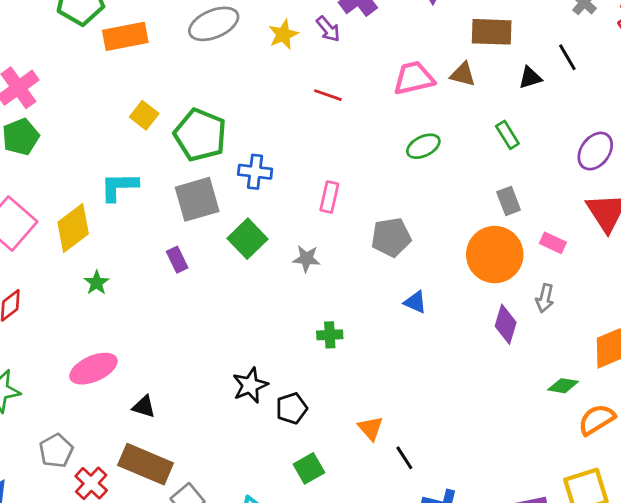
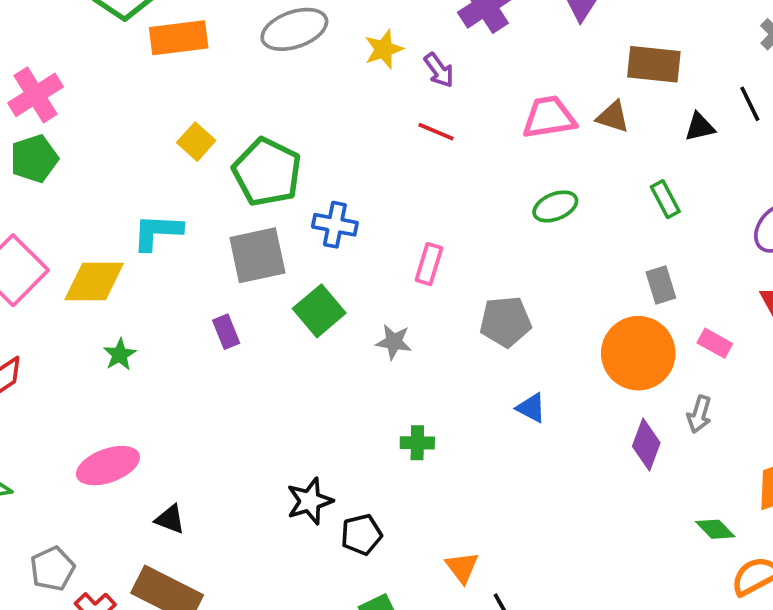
purple arrow: (328, 29) -> (439, 70), moved
yellow diamond: (73, 228) -> (94, 281), turned 33
green diamond: (563, 386) -> (715, 529), turned 32

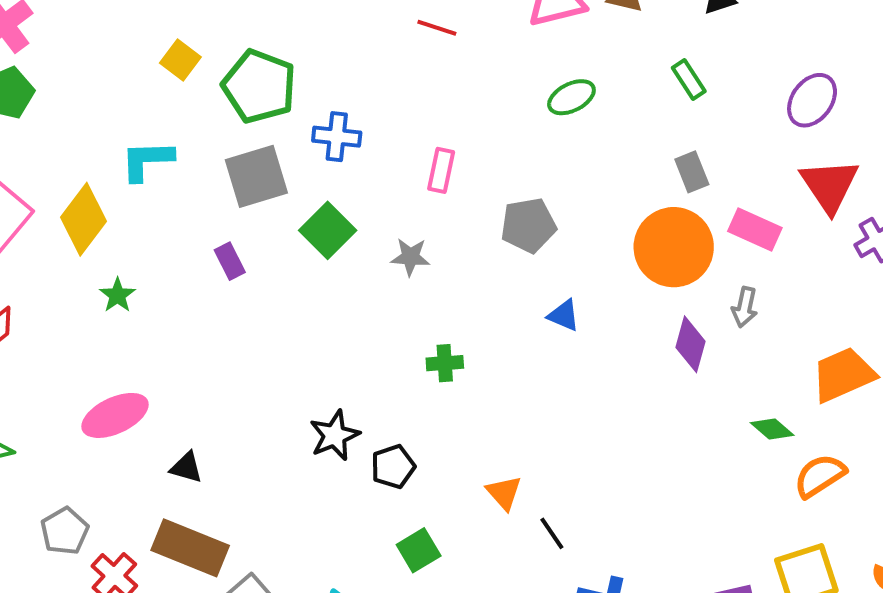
yellow diamond: (94, 281) -> (84, 219), turned -48
pink rectangle: (715, 343) -> (755, 229), size x1.4

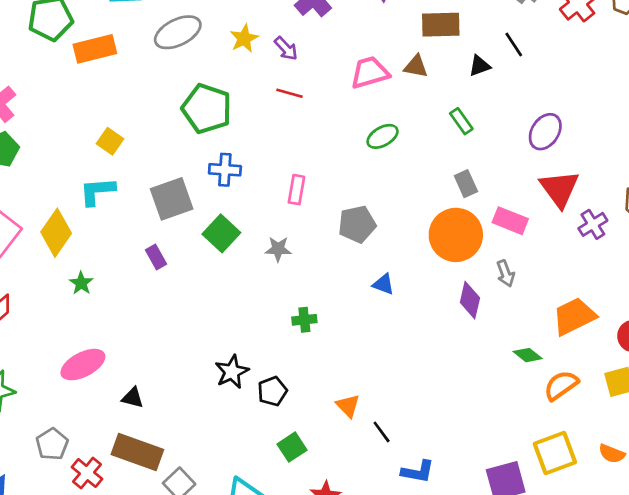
yellow square: (180, 60) -> (110, 141), moved
green pentagon: (259, 86) -> (207, 109), moved
gray arrow: (745, 307) -> (506, 273), turned -30

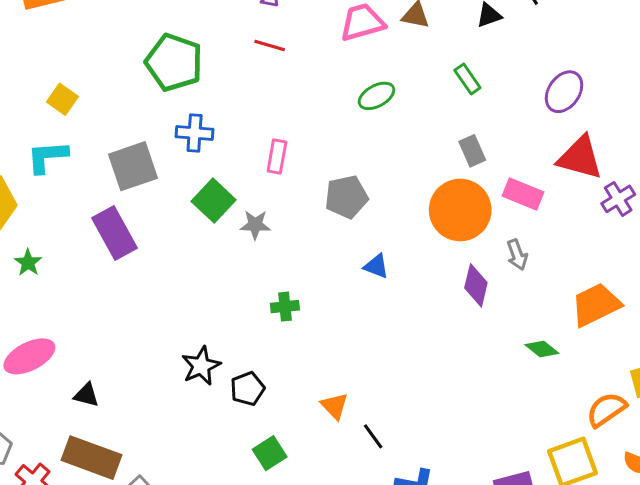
red triangle: (559, 189) -> (580, 158), turned -39
green square: (221, 233) -> (214, 201), moved
purple rectangle: (156, 257) -> (115, 233), size x1.8
orange semicircle: (561, 385) -> (606, 410), moved

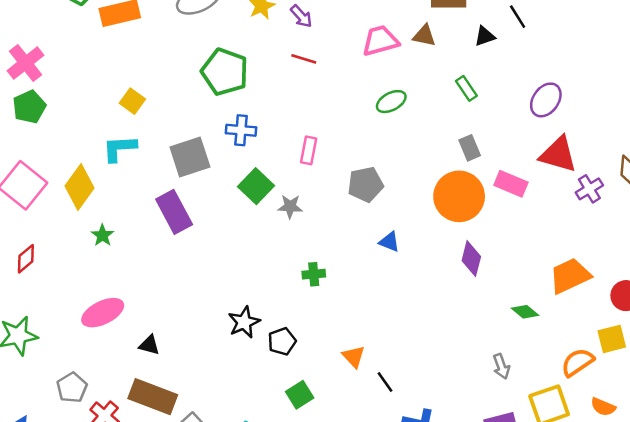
gray arrow: (517, 255) -> (501, 366), moved

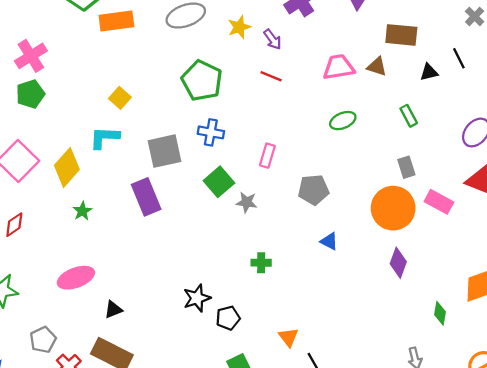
green diamond: (525, 312) -> (440, 313), turned 55
black triangle: (149, 345) -> (113, 310), turned -42

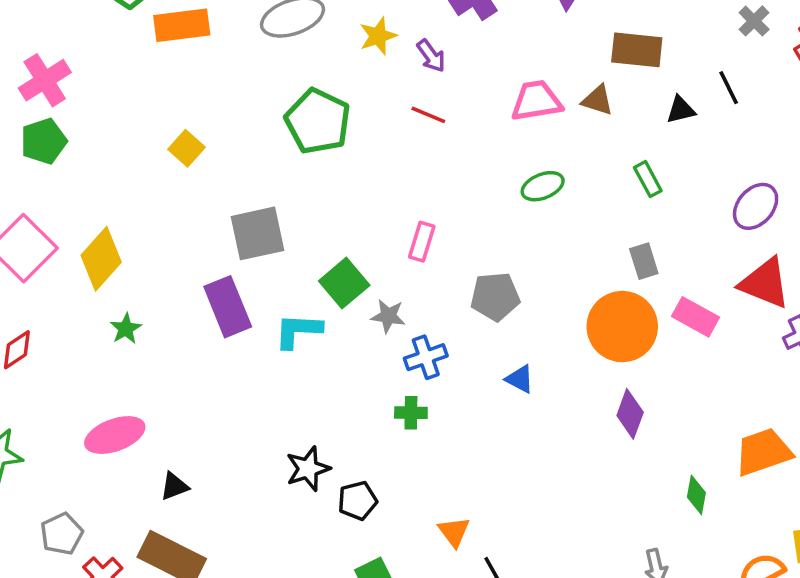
blue cross: (211, 132) -> (426, 357), moved, turned -30
cyan L-shape: (104, 138) -> (298, 331), moved

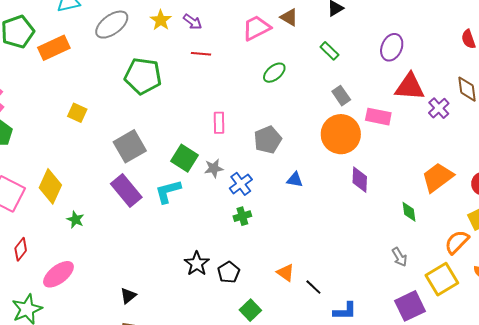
brown triangle: (598, 100) -> (289, 17), turned 30
pink ellipse: (115, 435) -> (58, 274), moved

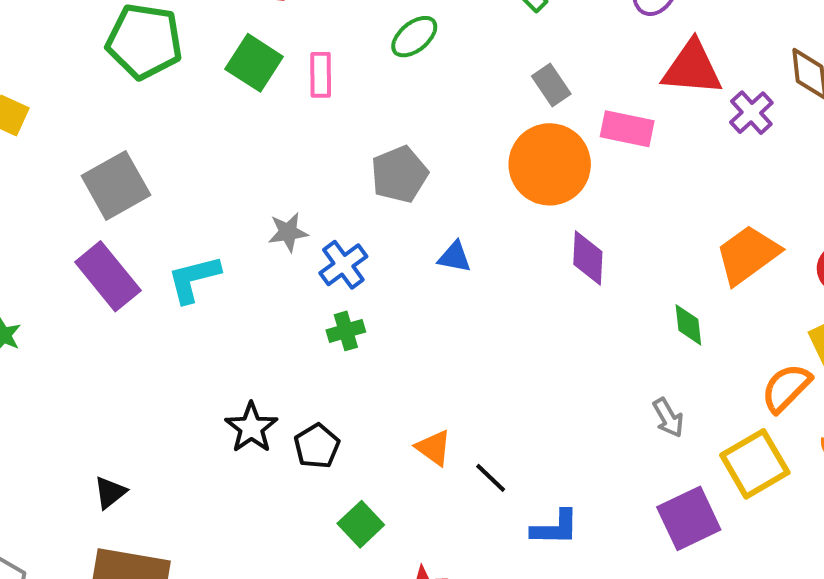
pink rectangle: (219, 123) -> (321, 75), moved
green square: (185, 158) -> (254, 63), moved

